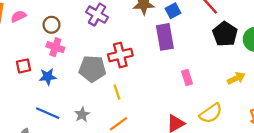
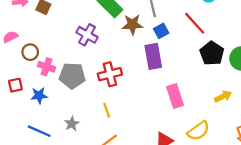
brown circle: (52, 25) -> (30, 52), moved
gray pentagon: (92, 69) -> (72, 76), moved
pink rectangle: (187, 77) -> (175, 96), size x1.5
gray star: (82, 115) -> (72, 124), moved

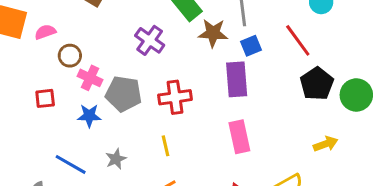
blue star: (39, 96) -> (89, 116), moved
pink rectangle: (175, 96) -> (239, 137), moved

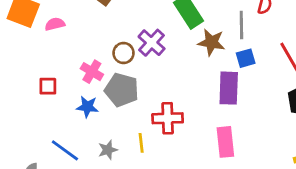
brown circle: (70, 56) -> (124, 53), moved
red cross: (175, 97) -> (168, 118), moved
yellow line: (165, 146) -> (141, 143), moved

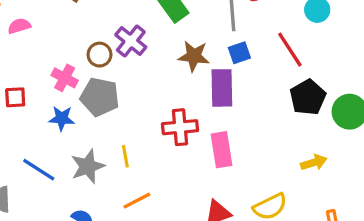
brown star: (211, 42) -> (194, 56), moved
red cross: (168, 118) -> (180, 127), moved
gray star: (108, 150) -> (88, 166), size x1.5

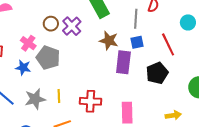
brown circle: (99, 55) -> (51, 24), moved
black pentagon: (308, 97) -> (157, 73), moved
red cross: (180, 127) -> (90, 101), moved
pink rectangle: (222, 150) -> (127, 113), moved

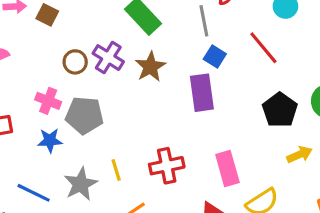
brown star: (109, 41) -> (150, 67), moved, turned -30
blue square: (137, 42) -> (215, 57), turned -32
black pentagon: (157, 73) -> (280, 110), moved

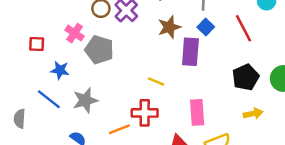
brown star: (150, 67) -> (169, 27), moved
blue star: (50, 140) -> (60, 70), moved
red cross: (167, 166) -> (145, 113), moved
yellow line: (116, 170) -> (156, 81), moved, turned -63

